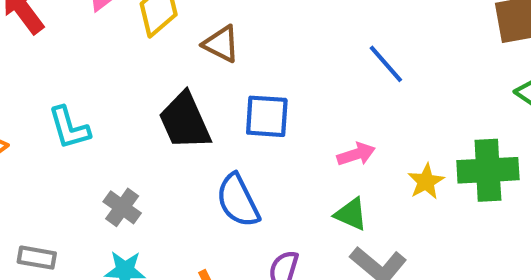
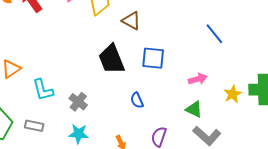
cyan L-shape: (69, 128) -> (43, 90), moved
blue semicircle: (238, 200) -> (137, 100), size x0.6

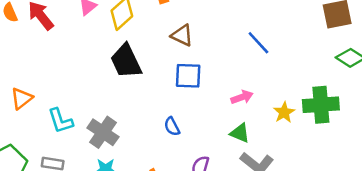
brown triangle: (131, 21) -> (182, 35), moved
black trapezoid: (111, 59) -> (126, 61), moved
gray cross: (78, 102) -> (103, 132), size x1.4

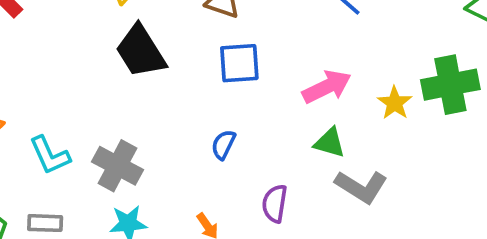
pink arrow: (242, 97) -> (327, 87), size x1.4
blue semicircle: (172, 127) -> (223, 145), turned 60

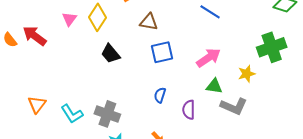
black trapezoid: (141, 51) -> (111, 54), size x0.7
yellow star: (395, 103) -> (247, 74), moved, turned 30
purple semicircle: (275, 204) -> (189, 110), moved

